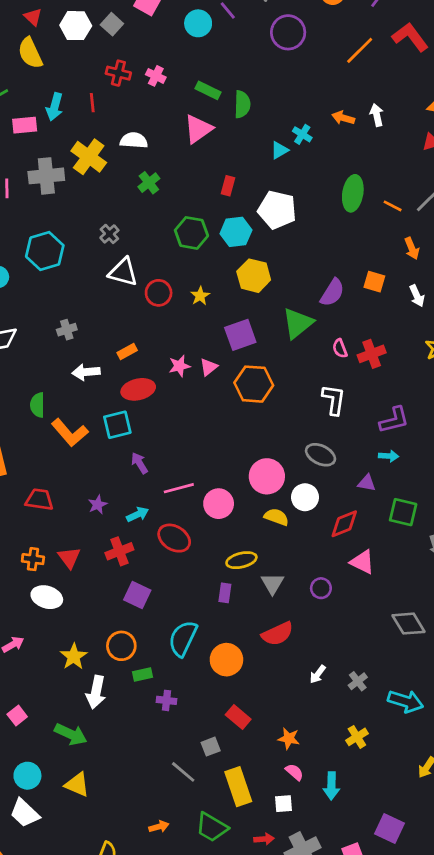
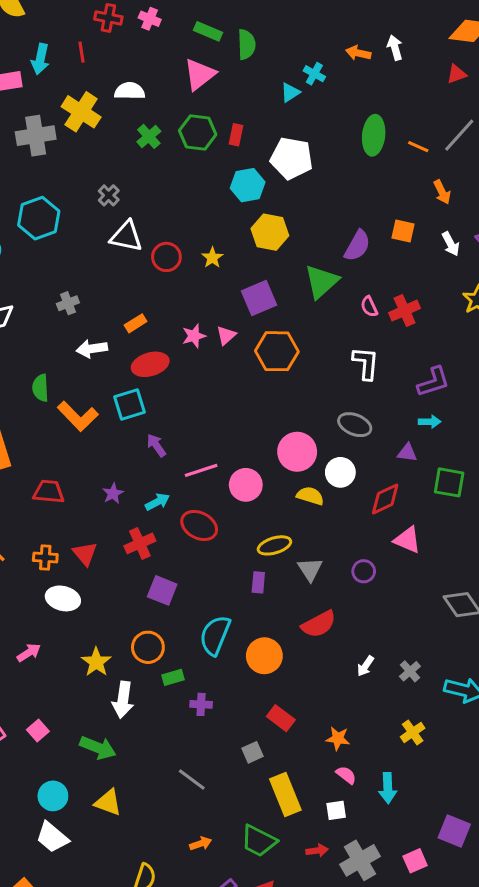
green hexagon: (191, 233) -> (198, 132), moved
gray line: (183, 772) -> (192, 779), moved

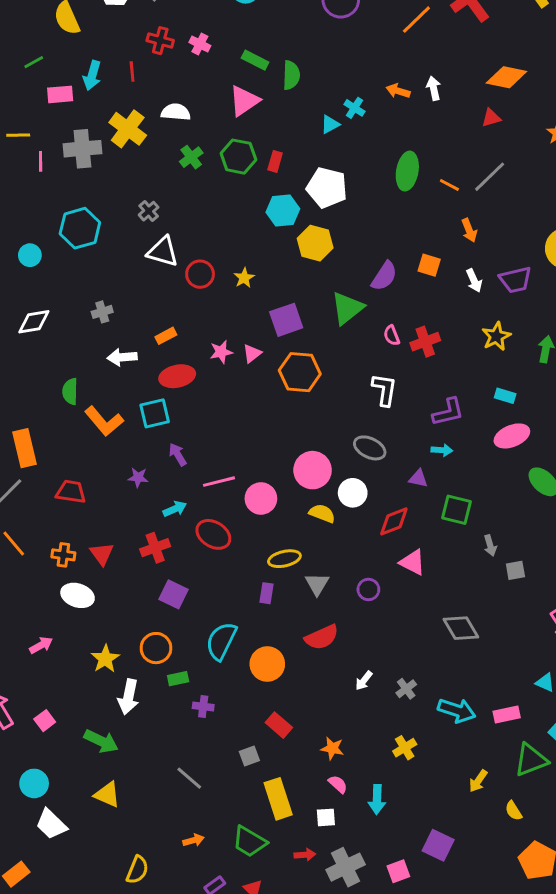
yellow hexagon: (270, 232) -> (315, 243), moved
purple star: (113, 494) -> (138, 477), moved, turned 30
cyan circle: (53, 796) -> (34, 783), moved

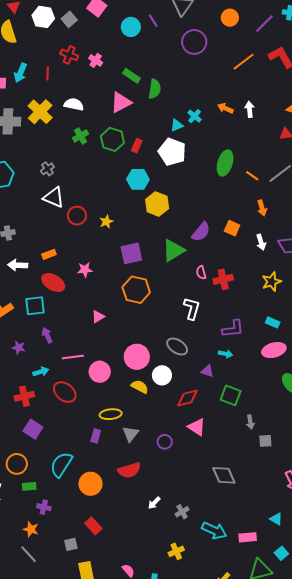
white pentagon: (327, 188) -> (172, 152), moved
pink triangle: (252, 353) -> (98, 317), moved
red ellipse: (177, 376) -> (53, 282), turned 35
orange star: (332, 748) -> (31, 529), moved

